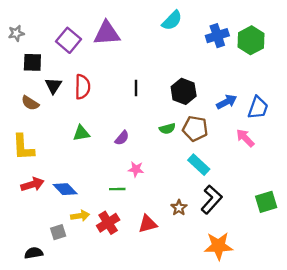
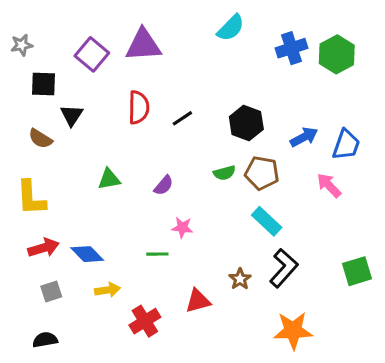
red semicircle: (82, 87) -> (139, 107), moved
black line: (136, 88) -> (182, 118), turned 56
red cross: (108, 223) -> (145, 321), moved
gray square: (58, 232) -> (51, 291), moved

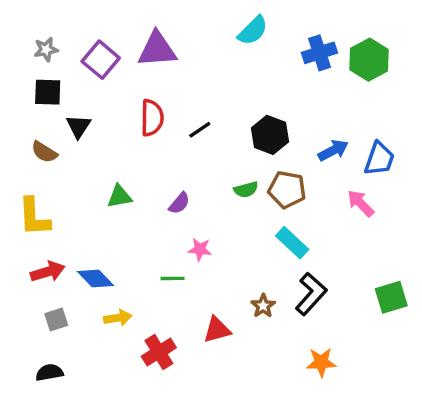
gray star: (22, 45) -> (46, 49), moved
orange star: (293, 330) -> (321, 362), size x0.7

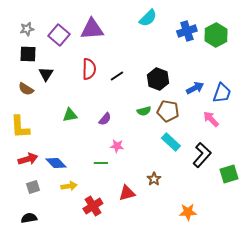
black L-shape: (311, 294) -> (202, 155), moved

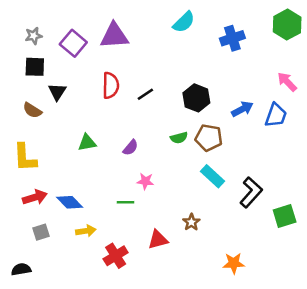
green hexagon: (216, 35) -> (287, 25), moved
pink arrow: (211, 119) -> (287, 82), moved
black semicircle: (29, 218) -> (21, 269), moved

